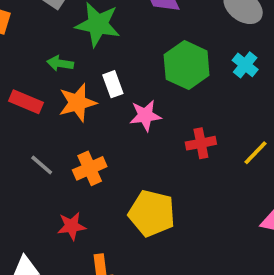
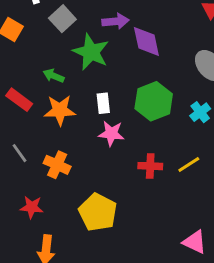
white rectangle: (113, 84) -> (103, 103), moved
yellow line: (255, 153) -> (189, 165), moved
orange cross: (90, 168) -> (57, 165), turned 35

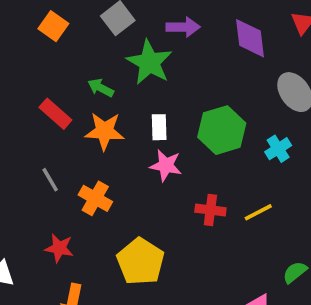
purple diamond: (146, 41) -> (250, 38), moved

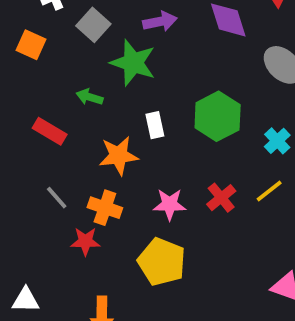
orange star: (105, 131) -> (119, 156), moved
cyan cross: (278, 149) -> (277, 141), moved
pink star: (166, 165) -> (170, 204), moved
red cross: (210, 210) -> (221, 198), turned -36
red star: (59, 248) -> (85, 241), moved

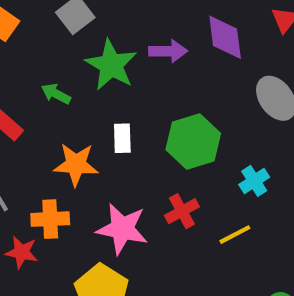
purple arrow: (160, 21) -> (168, 51), moved
red cross: (221, 198) -> (182, 211), moved
pink star: (170, 204) -> (122, 229), size x1.4
orange cross: (105, 208) -> (50, 219), turned -32

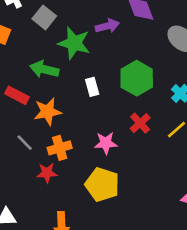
green arrow: (56, 94) -> (44, 69), size x1.5
orange star: (76, 164) -> (47, 112), moved
pink star: (122, 229) -> (106, 143), size x0.7

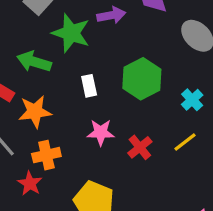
red cross: (140, 123) -> (140, 147), moved
pink star: (106, 143) -> (101, 132), moved
red star: (47, 173) -> (30, 183), turned 30

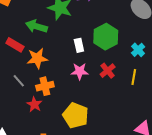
white rectangle: (89, 86) -> (79, 45), moved
yellow line: (185, 142) -> (134, 77), turned -42
red cross: (140, 147) -> (108, 71), moved

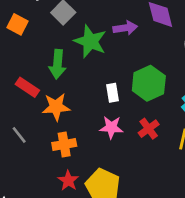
green arrow: (36, 26) -> (57, 64), turned -105
gray line: (19, 81) -> (19, 135), moved
red star: (34, 104) -> (68, 181), moved

